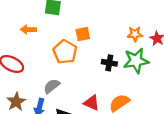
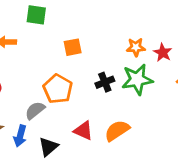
orange pentagon: (65, 52) -> (58, 89), moved
black cross: (109, 63) -> (105, 82), turned -32

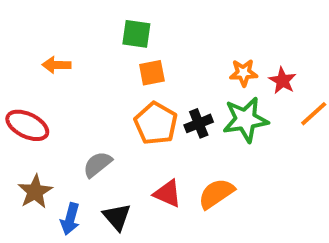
green square: (36, 15) -> (136, 34), moved
orange pentagon: (58, 89) -> (156, 123), moved
blue arrow: (20, 136) -> (70, 219), moved
black triangle: (48, 147) -> (117, 217), turned -30

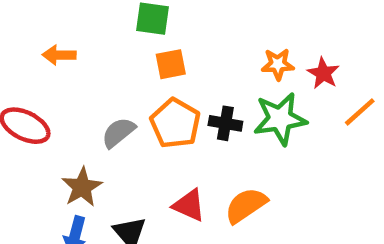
black cross: (199, 123) -> (225, 123), turned 32
gray semicircle: (97, 164) -> (118, 132), moved
brown star: (35, 192) -> (82, 187), moved

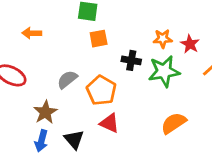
orange pentagon: (175, 123) -> (101, 90), moved
black cross: (225, 123) -> (131, 60), moved
orange semicircle: (246, 205) -> (174, 123), moved

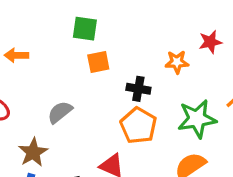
red star: (190, 44) -> (210, 42), moved, turned 30
green star: (164, 71) -> (197, 119), moved
orange pentagon: (101, 90) -> (138, 126), moved

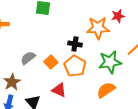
orange square: (98, 62) -> (51, 62), moved, turned -32
orange star: (177, 62) -> (98, 28), size x1.6

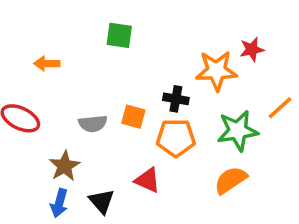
gray semicircle: (28, 58) -> (93, 124), turned -147
orange square: (51, 62) -> (133, 117), moved, turned -32
orange pentagon: (75, 66) -> (176, 138), turned -30

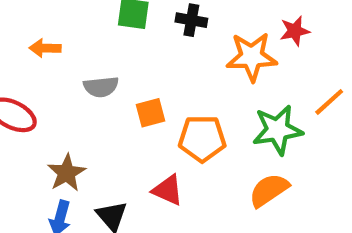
black cross: (176, 99) -> (191, 20), moved
orange square: (133, 117) -> (150, 113), turned -30
gray semicircle: (93, 124) -> (101, 87), moved

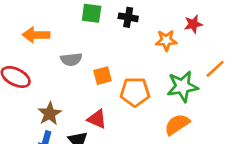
orange arrow: (45, 48) -> (36, 35), size x1.4
orange star: (252, 57) -> (166, 40), size x0.7
red triangle: (168, 190) -> (97, 119), moved

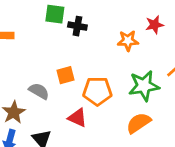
black cross: (128, 17) -> (77, 26), moved
gray semicircle: (71, 59) -> (39, 91), moved, turned -144
red triangle: (97, 119) -> (77, 118), moved

